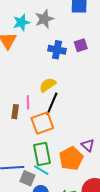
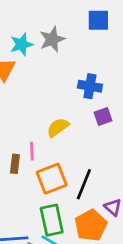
purple square: (81, 45) -> (103, 117), moved
blue cross: (57, 50) -> (90, 86), moved
black line: (52, 104) -> (84, 184), moved

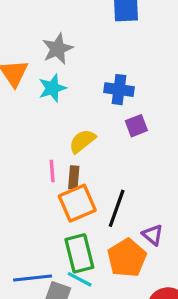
gray star: (52, 39) -> (58, 49), moved
cyan star: (21, 44) -> (52, 88), moved
brown rectangle: (15, 164) -> (74, 177), moved

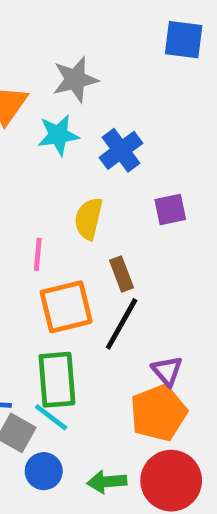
blue cross: (119, 90) -> (121, 150), moved, turned 36
yellow semicircle: (82, 141) -> (89, 219), turned -48
brown rectangle: (74, 177) -> (121, 274), moved, turned -35
orange pentagon: (127, 258) -> (158, 413), moved

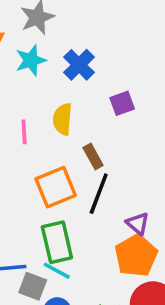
pink line: (38, 254) -> (24, 132), moved

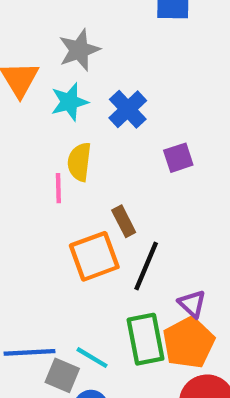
yellow semicircle: (62, 119) -> (79, 162), moved
brown rectangle: (93, 157) -> (124, 221), moved
green rectangle: (57, 242) -> (145, 339), moved

